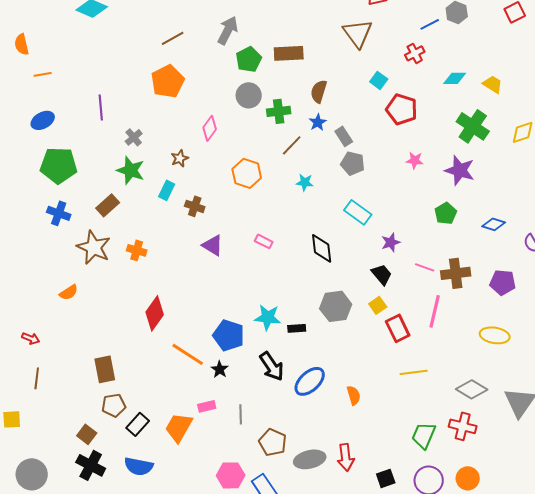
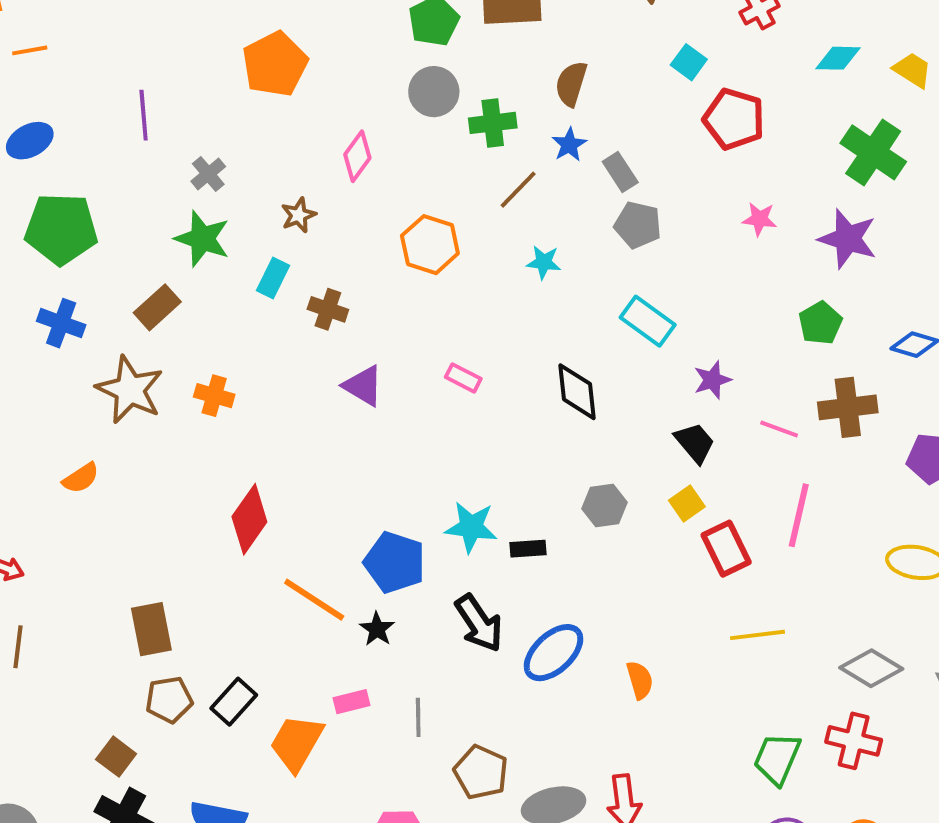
brown cross: (456, 273) -> (848, 407), moved
gray hexagon: (336, 306) -> (604, 505), size x0.7
black rectangle: (138, 424) -> (234, 702), moved

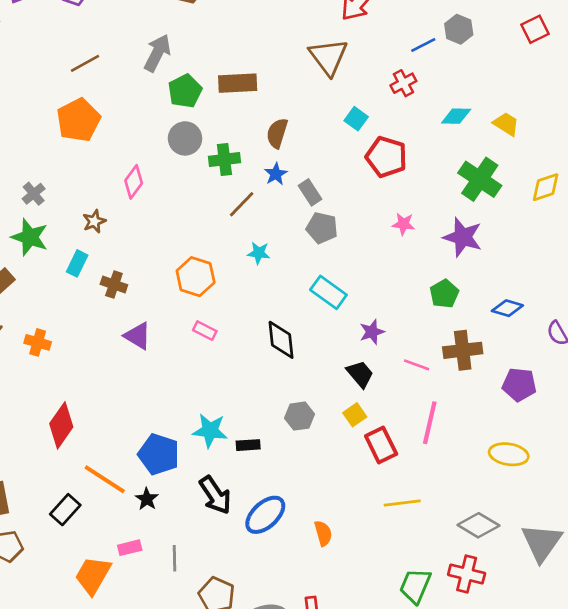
orange hexagon: (430, 245) -> (196, 277), moved
black rectangle: (234, 702) -> (65, 510), moved

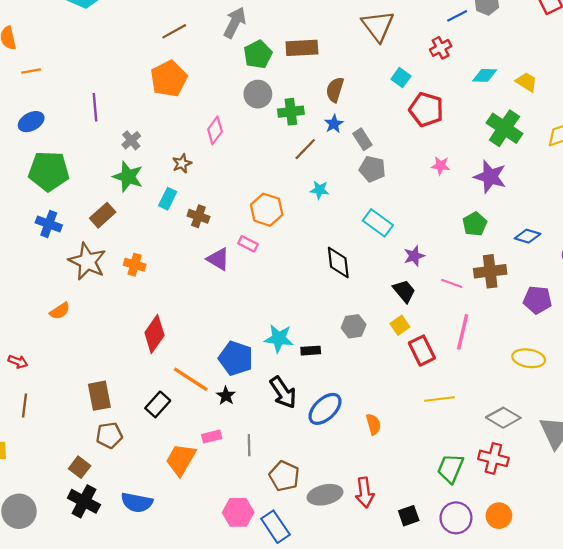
pink rectangle: (205, 331) -> (248, 244), moved

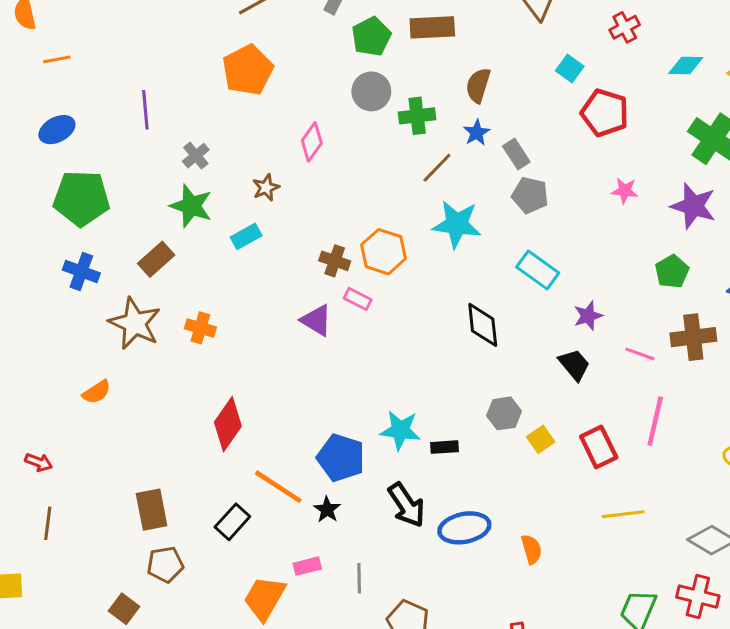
cyan star: (319, 190) -> (457, 224), size x1.8
cyan rectangle: (168, 199) -> (246, 236), turned 35
brown cross: (198, 216) -> (335, 261), moved
yellow square: (400, 325) -> (541, 439), moved
blue ellipse: (325, 409) -> (464, 528), turned 32

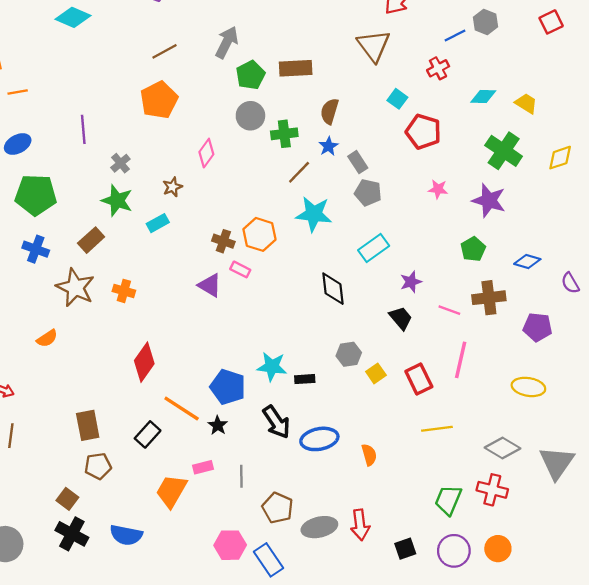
cyan rectangle: (538, 270) -> (374, 248), turned -72

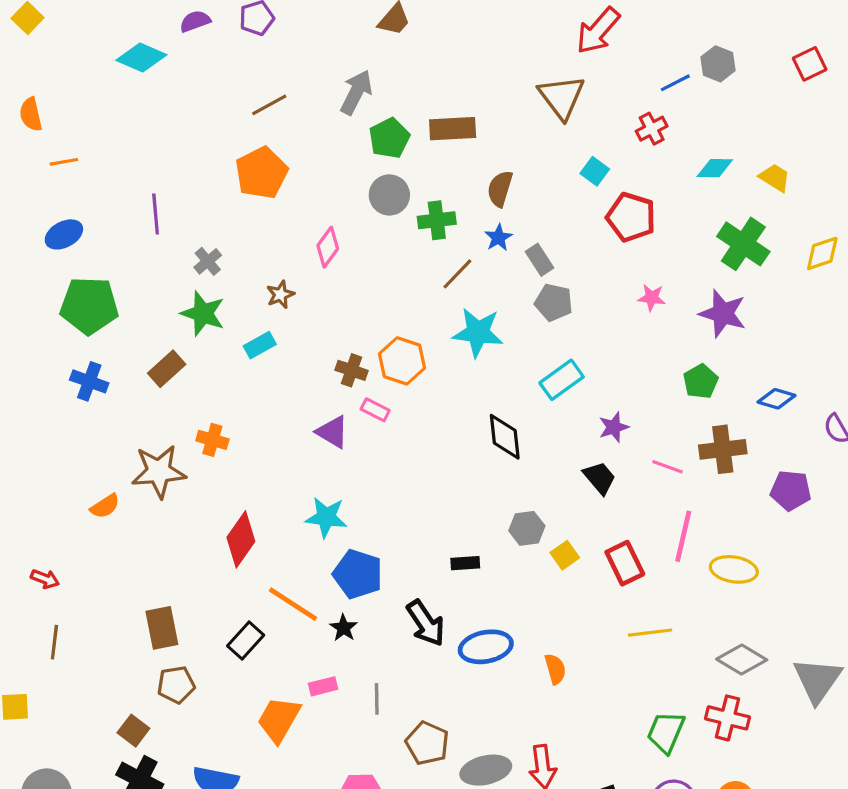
brown star: (75, 288) -> (159, 471), moved, turned -30
cyan star: (272, 367) -> (326, 517), moved
yellow ellipse: (528, 387) -> (734, 569), moved

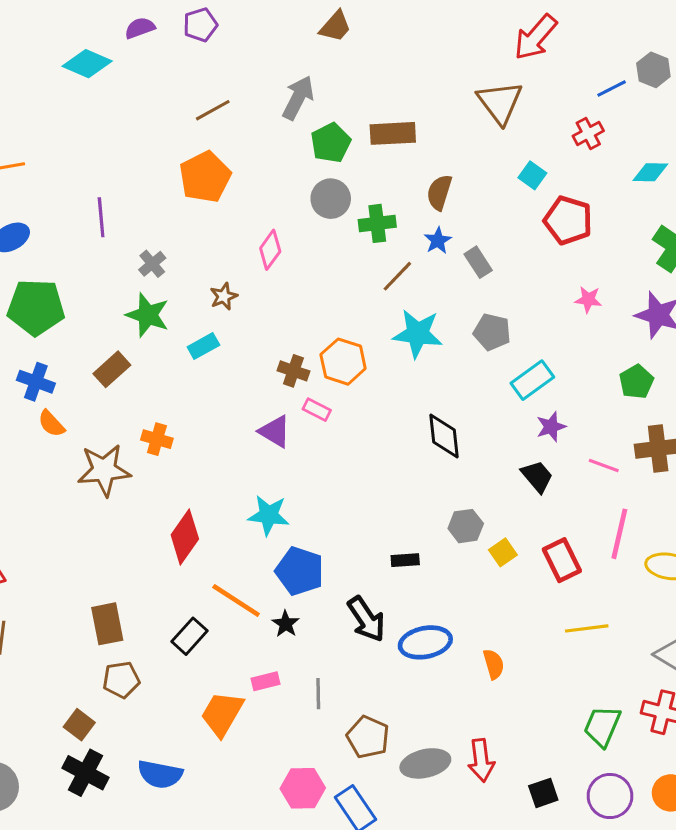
gray pentagon: (554, 302) -> (492, 332), moved
cyan rectangle: (562, 380) -> (532, 380), moved
orange semicircle: (105, 506) -> (51, 424), moved, turned 80

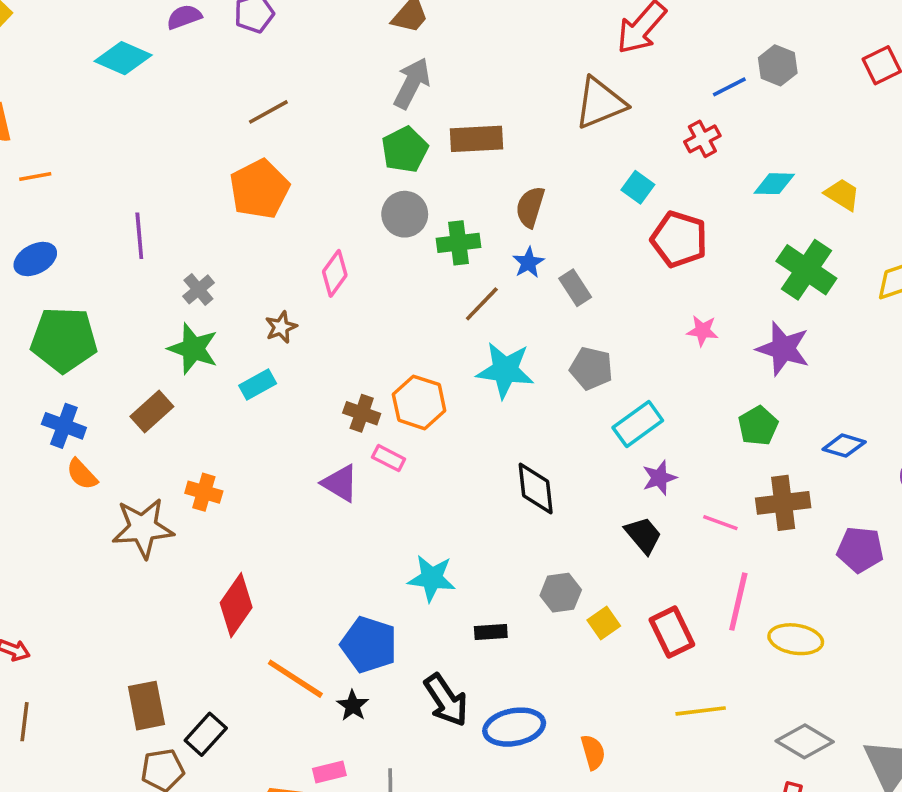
gray arrow: (298, 98) -> (412, 83), moved
brown triangle: (500, 102) -> (600, 103), turned 45
cyan star: (269, 515) -> (432, 578), moved
black rectangle: (189, 636) -> (206, 734), moved

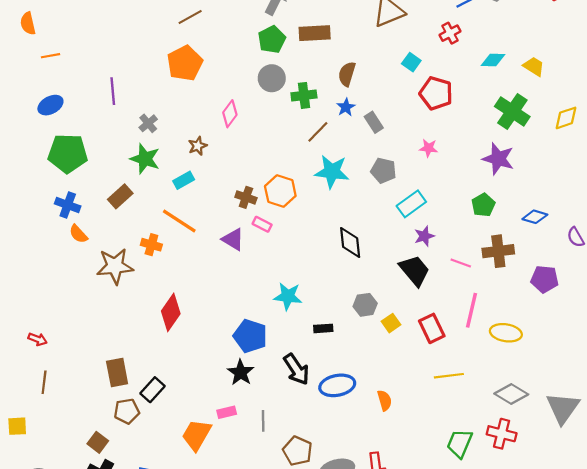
pink star: (702, 331) -> (429, 148), moved
black trapezoid: (643, 535) -> (415, 270), size x1.4
orange line: (295, 679) -> (179, 221), moved
black star: (353, 706) -> (241, 372), size x1.4

